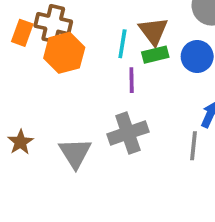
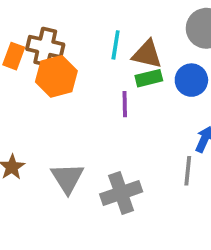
brown triangle: (153, 31) -> (147, 54), turned -40
cyan line: (122, 44) -> (116, 45), moved
gray cross: (128, 133) -> (121, 193), moved

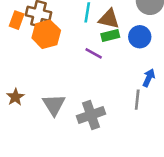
purple line: (125, 104) -> (94, 53), turned -60

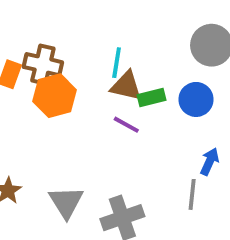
brown triangle: (109, 19) -> (126, 86), moved

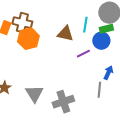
cyan line: (117, 63) -> (85, 25), moved
green rectangle: (151, 98) -> (106, 29), moved
purple line: (126, 125) -> (83, 54), moved, turned -56

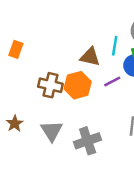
brown cross: (22, 23) -> (50, 85), moved
orange hexagon: (28, 39) -> (78, 85), moved

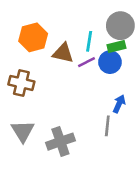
purple line: (112, 82) -> (87, 62), moved
orange hexagon: (78, 85) -> (33, 37), moved

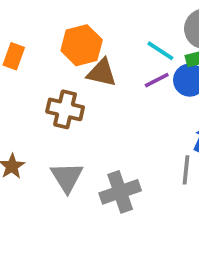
cyan line: (89, 41) -> (160, 51), turned -66
brown triangle: (63, 53) -> (102, 73), moved

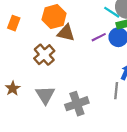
cyan line: (160, 51) -> (112, 12), moved
brown cross: (65, 109) -> (44, 55), turned 36

